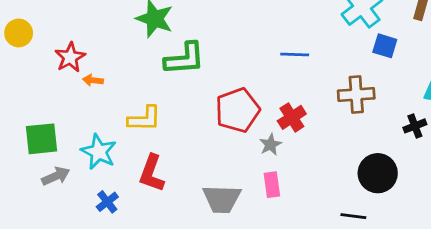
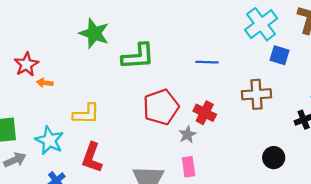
green L-shape: (185, 59) -> (138, 56), moved
red cross: (292, 117) -> (205, 113), turned -30
black circle: (378, 173) -> (274, 158), size x0.7

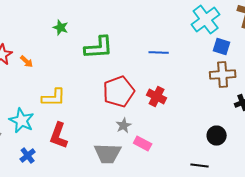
green star: (94, 33) -> (61, 28), size x0.6
orange arrow: (45, 83) -> (27, 62), moved, turned -144
brown cross: (256, 94) -> (223, 74), moved
gray star: (187, 135) -> (124, 126), moved
pink rectangle: (189, 167) -> (143, 144), turned -54

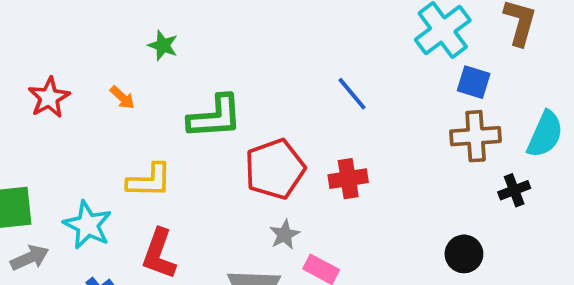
green L-shape: (99, 48) -> (215, 117), moved
blue line: (159, 52) -> (352, 94), turned 48
orange arrow: (27, 62) -> (122, 98), moved
red cross: (157, 96) -> (348, 179), turned -36

